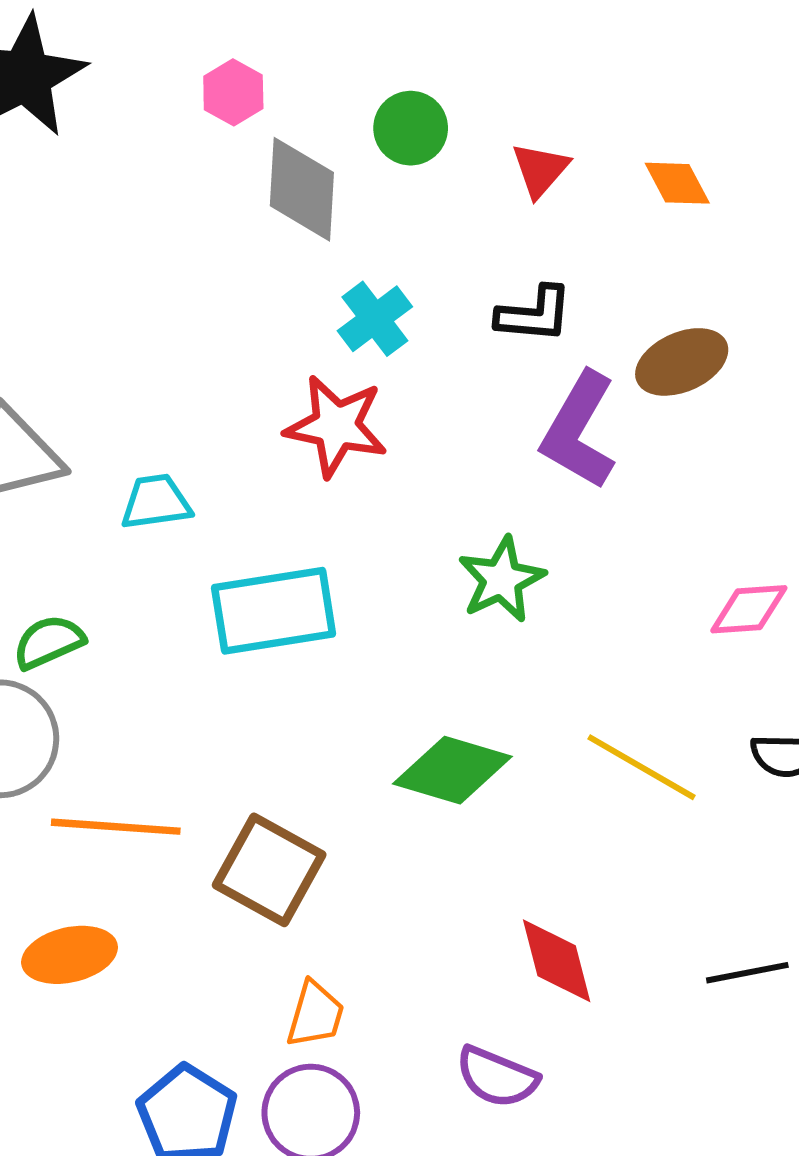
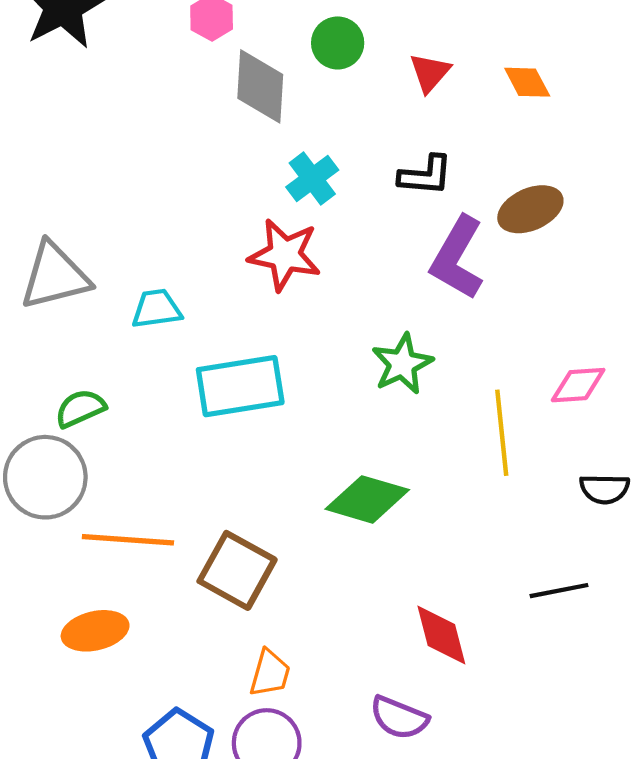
yellow line: (642, 767) -> (502, 433), moved, turned 54
black line: (747, 973) -> (559, 591), moved

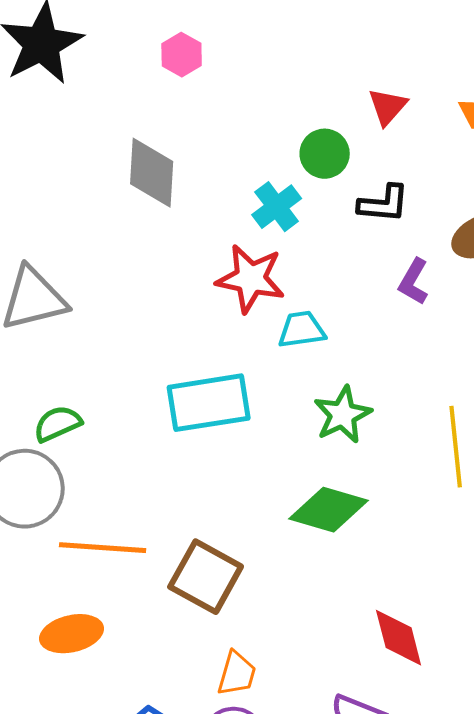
green circle: (338, 43) -> (325, 154), moved
gray diamond: (260, 86) -> (152, 173), moved
purple L-shape: (457, 258) -> (414, 282), size x0.6
cyan trapezoid: (157, 309) -> (302, 330), moved
green star: (402, 364) -> (343, 415), moved

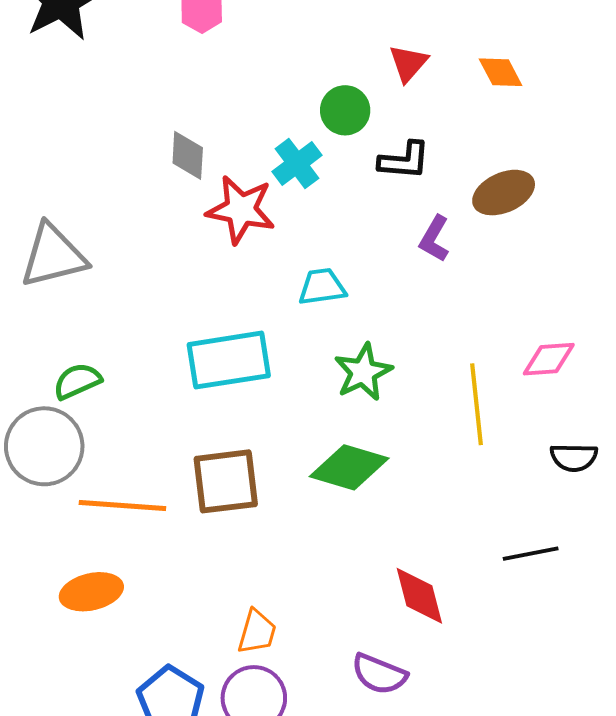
gray diamond: (152, 173) -> (188, 155), moved, size x0.7
red star: (251, 279) -> (241, 210), moved
brown square: (206, 577) -> (226, 481), moved, turned -36

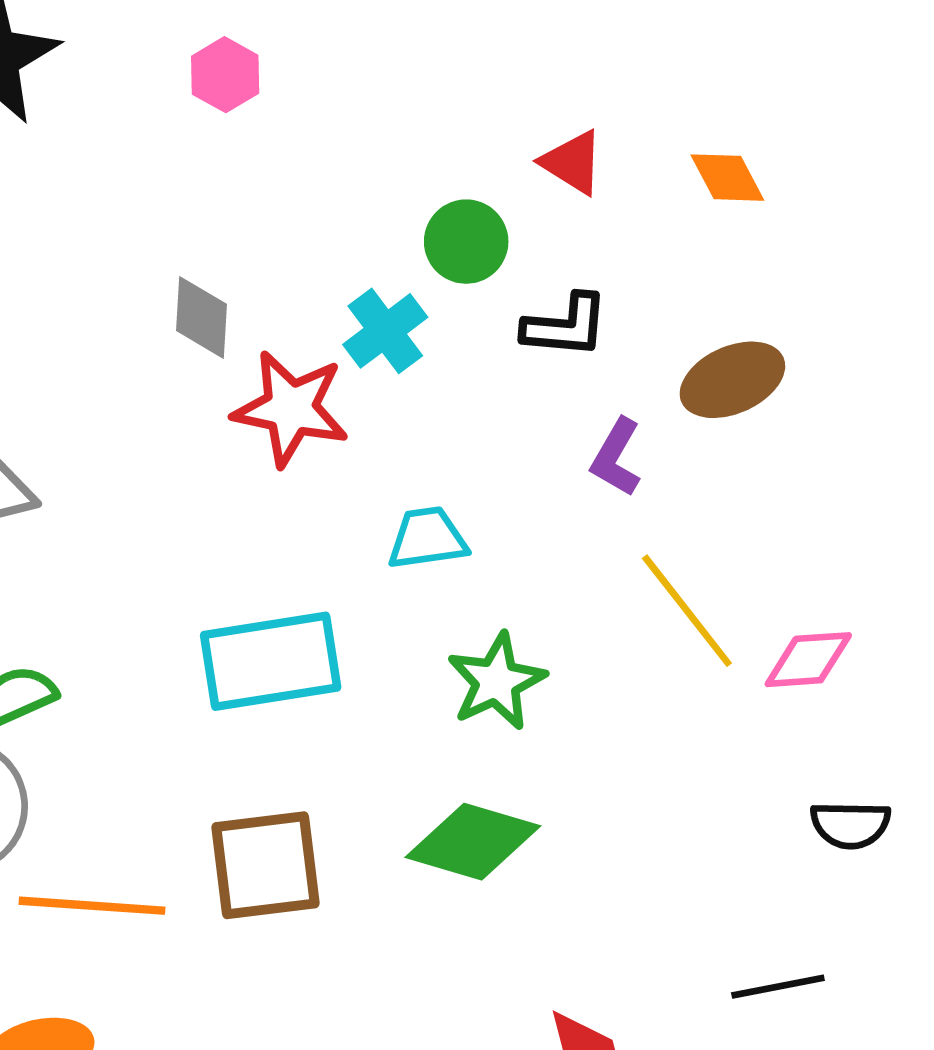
red triangle: (408, 63) -> (572, 162), turned -39
yellow line: (477, 404) -> (687, 611), moved, turned -32

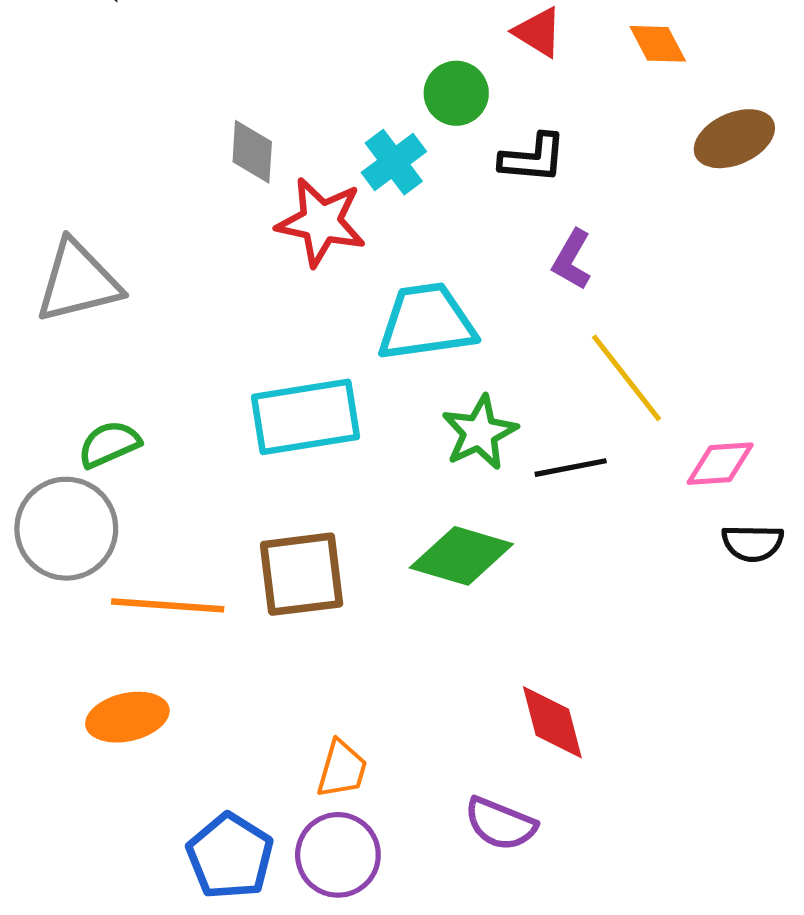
brown ellipse: (732, 380) -> (734, 139), moved
cyan trapezoid: (427, 538) -> (426, 322), size x1.6
pink diamond: (808, 660) -> (720, 464), moved
black line: (778, 987) -> (571, 468), moved

